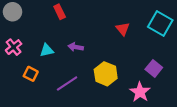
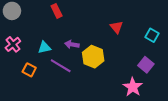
cyan square: (160, 24) -> (152, 35), moved, size x0.6
yellow hexagon: (106, 74) -> (93, 57), moved
purple line: (67, 83) -> (61, 66), moved, turned 65

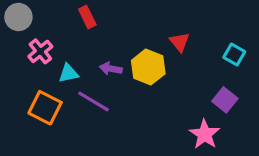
pink cross: (13, 44) -> (40, 51), moved
yellow hexagon: (93, 57) -> (148, 67), moved
orange square: (29, 70) -> (45, 108), size x1.5

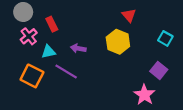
gray circle: (18, 17) -> (23, 12), moved
red rectangle: (87, 17) -> (52, 24), moved
red triangle: (180, 42) -> (129, 15), moved
yellow hexagon: (148, 67) -> (118, 42), moved

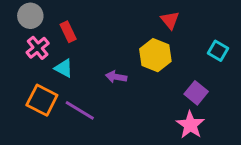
purple arrow: (78, 48) -> (116, 77), moved
cyan triangle: (49, 52) -> (64, 68), turned 40
purple square: (159, 70) -> (196, 93), moved
purple line: (66, 72) -> (80, 110), moved

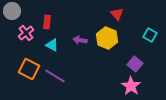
gray circle: (30, 16) -> (12, 11), moved
red rectangle: (68, 32) -> (47, 22), turned 32
cyan triangle: (64, 68) -> (52, 45), moved
purple arrow: (116, 77) -> (80, 40), moved

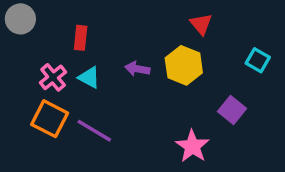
pink cross: (26, 33) -> (53, 77), moved
pink star: (131, 86) -> (192, 146), moved

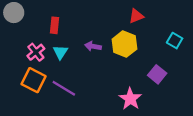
red triangle: (201, 24) -> (136, 16), turned 49
cyan triangle: (89, 77) -> (60, 52), turned 35

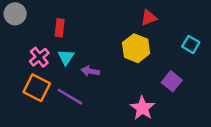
purple arrow: (93, 46) -> (90, 71), moved

